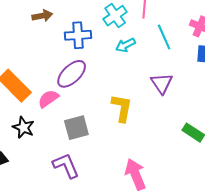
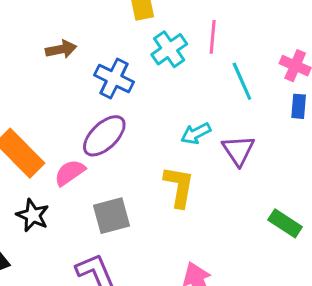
blue cross: (78, 35) -> (114, 78), turned 30
cyan arrow: (125, 45) -> (196, 133), moved

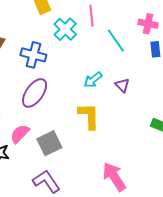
purple triangle: (238, 150) -> (122, 85), size x0.7
pink semicircle: (70, 173) -> (20, 134), moved

